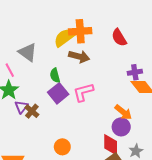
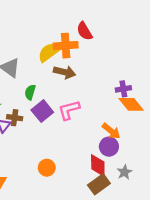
red semicircle: (119, 38) -> (85, 31), moved
green semicircle: (55, 75) -> (30, 92), moved, turned 32
brown cross: (32, 111) -> (15, 118), moved, turned -32

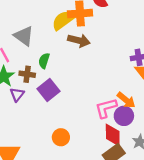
pink L-shape: (69, 110) -> (106, 108), moved
purple square: (42, 111) -> (49, 90), moved
brown cross: (15, 118) -> (27, 74), moved

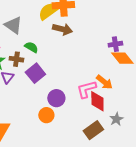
green semicircle: (44, 61) -> (31, 47), turned 104
purple circle: (124, 116) -> (56, 98), moved
red diamond: (113, 135) -> (97, 101), moved

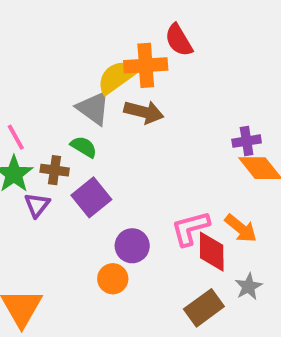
gray triangle: (13, 25) -> (93, 108), moved
orange arrow: (104, 82) -> (241, 228), moved

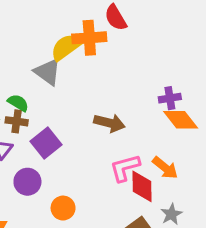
brown arrow: (144, 112) -> (109, 123), moved
green semicircle: (84, 147) -> (18, 103), moved
purple circle: (132, 246) -> (27, 182), moved

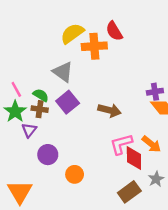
yellow semicircle: (66, 47) -> (72, 33), moved
purple square: (46, 143) -> (68, 102), moved

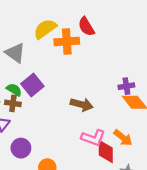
gray triangle: (63, 72) -> (15, 53), moved
purple square: (68, 102) -> (32, 85), moved
pink L-shape: (121, 144) -> (93, 138), turned -145

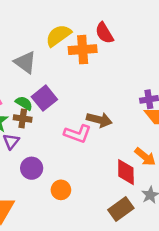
pink L-shape: (93, 138) -> (78, 134), moved

